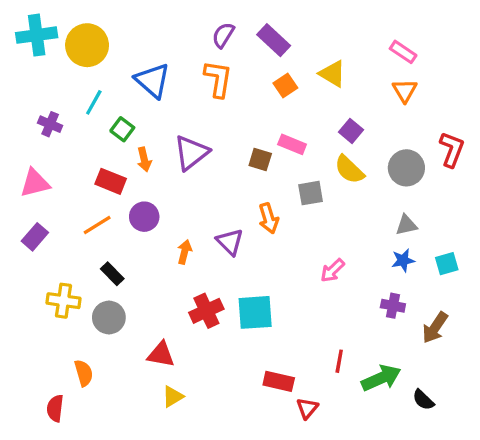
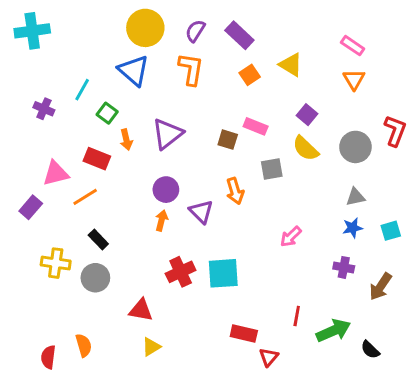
yellow circle: (87, 45) -> (145, 28), moved
pink triangle: (35, 183) -> (56, 173), moved
purple circle: (144, 217) -> (166, 190), moved
orange semicircle: (84, 373) -> (84, 345), moved

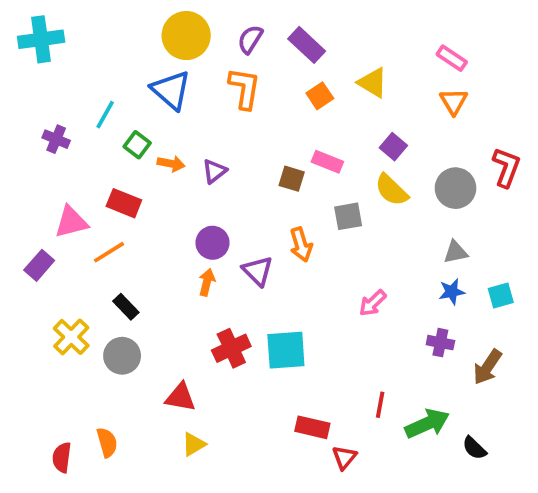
purple triangle: (167, 134) -> (214, 171), size x0.6
orange arrow: (126, 140) -> (171, 164), moved, turned -66
yellow cross: (56, 263) -> (71, 337), turned 36

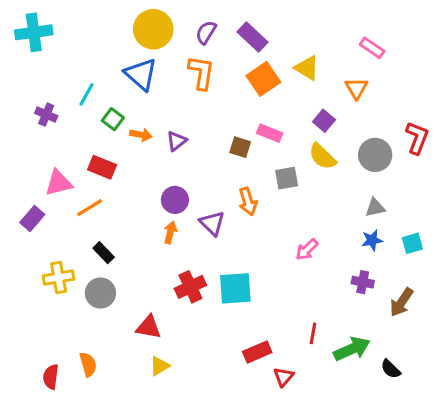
orange square: (320, 96) -> (263, 79), size x1.5
orange triangle: (454, 101) -> (356, 88), moved
yellow cross: (71, 337) -> (59, 277), turned 36
red rectangle: (312, 427) -> (257, 352), turned -36

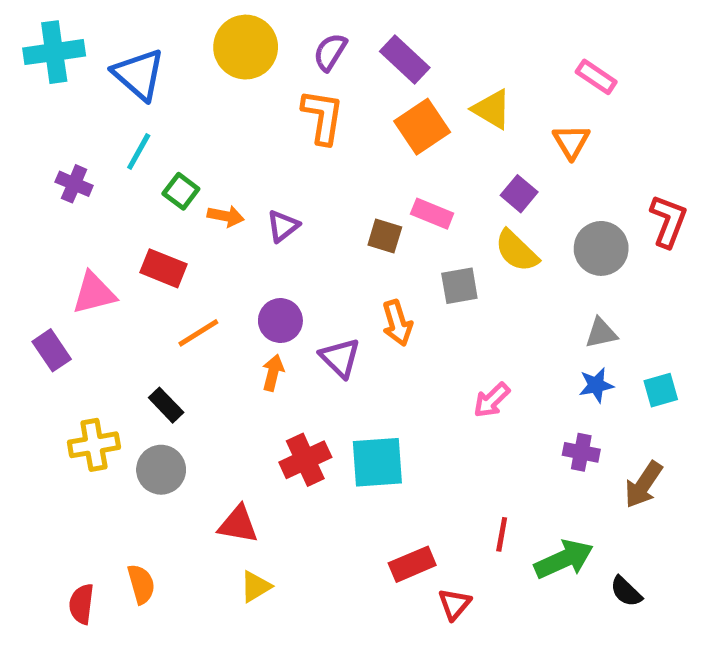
blue triangle: (141, 74) -> (139, 74), moved
orange line: (90, 208) -> (198, 333), moved
purple rectangle: (32, 219) -> (52, 350), turned -75

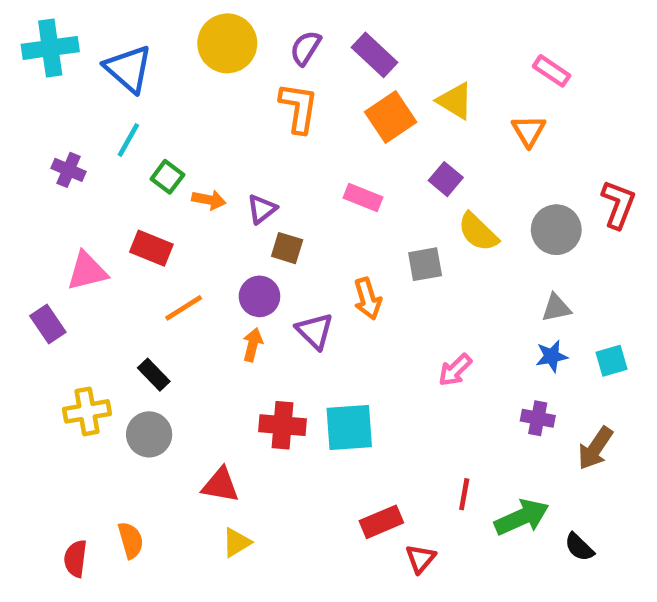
purple square: (519, 194) -> (446, 179), moved
pink rectangle: (432, 214) -> (363, 197), moved
brown square: (385, 236) -> (287, 248), moved
red cross: (305, 460) -> (282, 425), turned 30

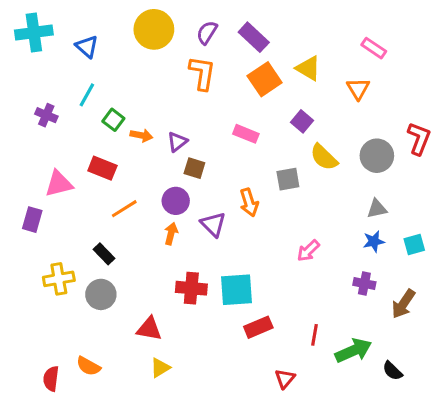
blue triangle: (128, 69) -> (87, 47), size x0.7
purple rectangle: (48, 324) -> (32, 220), turned 50
red rectangle: (381, 522) -> (258, 327), moved
orange semicircle: (131, 540) -> (88, 366), turned 135

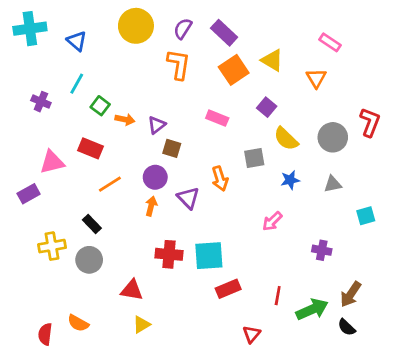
purple rectangle: (32, 220) -> (29, 194), turned 45
blue star: (374, 241) -> (290, 180), moved
brown arrow: (403, 304) -> (351, 294), moved

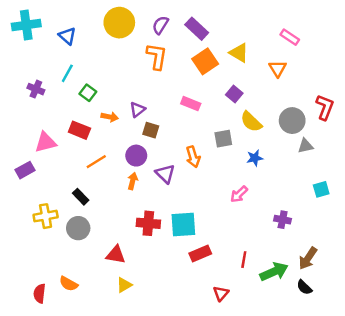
orange arrow: (125, 119) -> (110, 117), moved
gray triangle: (333, 184) -> (305, 146), moved

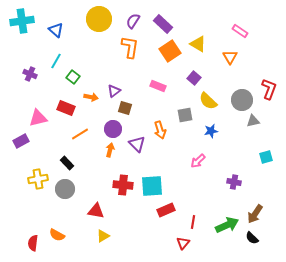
red line: (244, 260) -> (193, 222), moved

